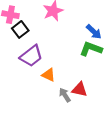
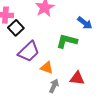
green L-shape: (91, 49) -> (67, 41), moved
gray arrow: (65, 95) -> (54, 86), moved, turned 64

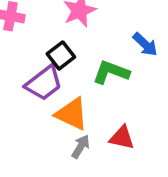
black square: (16, 28) -> (61, 55), moved
orange triangle: (47, 68) -> (72, 114), size x1.5

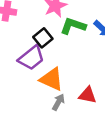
green L-shape: (111, 72) -> (73, 26), moved

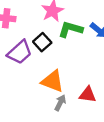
purple trapezoid: (31, 58) -> (20, 52), moved

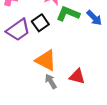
gray arrow: (60, 103) -> (51, 81), turned -64

